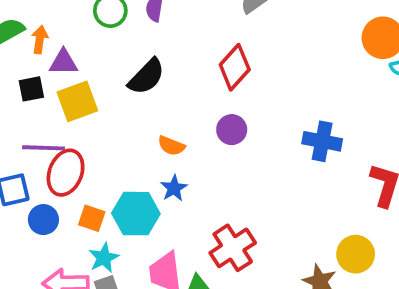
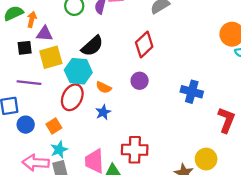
red ellipse: (66, 173) -> (72, 97), moved
cyan hexagon: (136, 214) -> (78, 71), moved
orange square: (92, 218) -> (54, 126), turned 35
red cross: (233, 248) -> (135, 150), turned 30

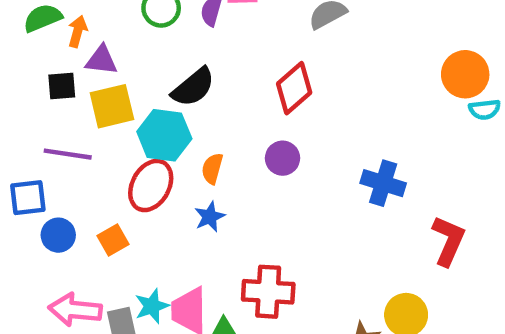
orange semicircle: (104, 87) -> (212, 168), turned 77
cyan star: (59, 150) -> (152, 306), moved

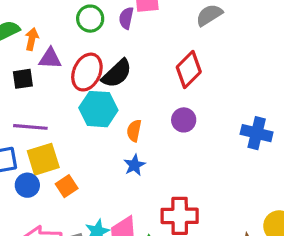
yellow square: (112, 106) -> (43, 159), moved
red ellipse: (151, 185) -> (87, 72), moved

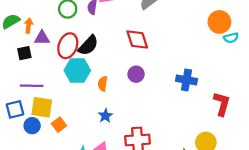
red diamond: (189, 69) -> (137, 39), turned -60
yellow square: (43, 159) -> (42, 107), turned 30
blue star: (134, 165) -> (105, 116), moved

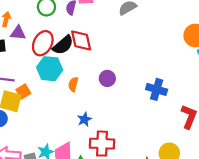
red diamond: (137, 39) -> (81, 40), moved
blue star: (105, 116) -> (85, 119), moved
orange square: (59, 125) -> (23, 92), moved

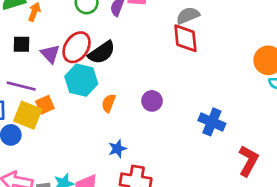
purple triangle: (18, 33) -> (50, 54), moved, turned 35
red diamond: (81, 40) -> (185, 38), moved

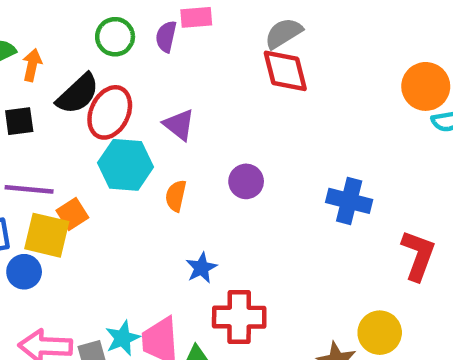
black semicircle: (102, 53) -> (78, 94), moved
purple triangle: (50, 54) -> (179, 125), moved

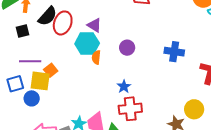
cyan hexagon: (126, 165) -> (87, 44), moved
blue star: (201, 268) -> (124, 87), moved

